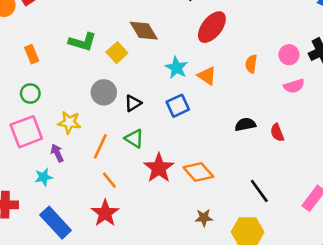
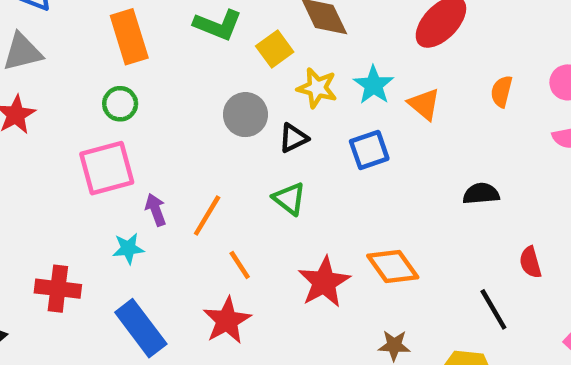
orange rectangle: (32, 54) -> (129, 37), size x1.6
yellow star: (69, 122) -> (317, 88), moved
red semicircle: (277, 133) -> (530, 262), moved
orange line: (100, 146) -> (207, 216), moved
red star: (159, 168) -> (324, 282), moved

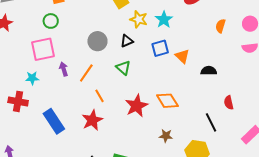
orange triangle: (424, 104) -> (182, 56), moved
gray circle: (245, 115) -> (97, 41), moved
cyan star: (128, 248) -> (32, 78), moved

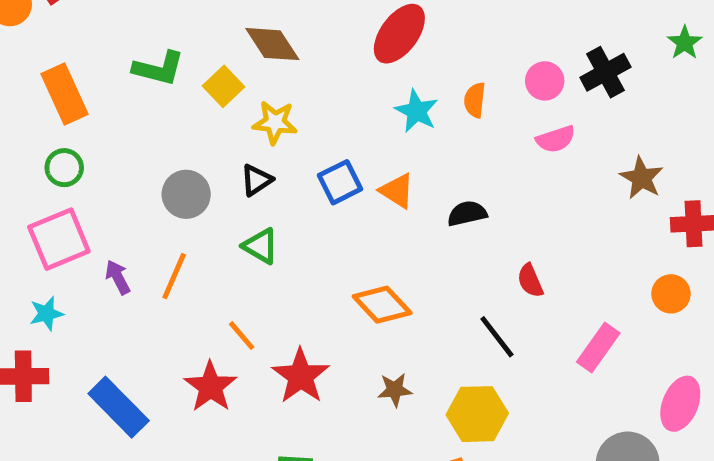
cyan star: (164, 20) -> (417, 111), moved
orange line: (99, 96) -> (242, 336), moved
red star: (137, 106) -> (301, 376), moved

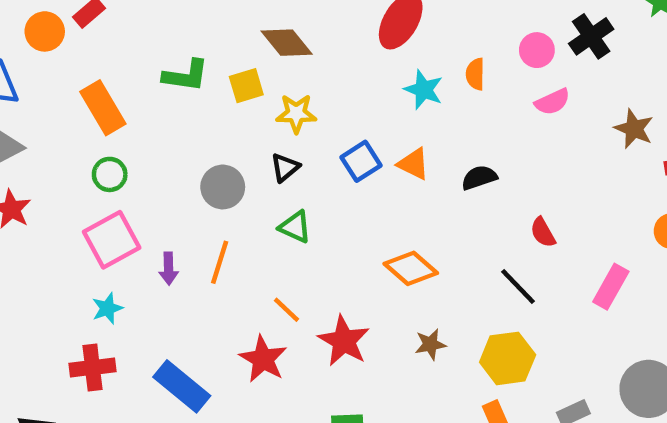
yellow square: (224, 86) -> (246, 86), turned 33
purple arrow: (118, 277) -> (169, 269), turned -148

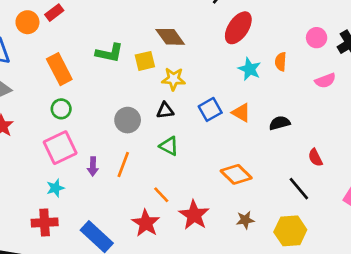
pink circle: (537, 50) -> (317, 38), moved
black triangle: (285, 167) -> (165, 111), turned 30

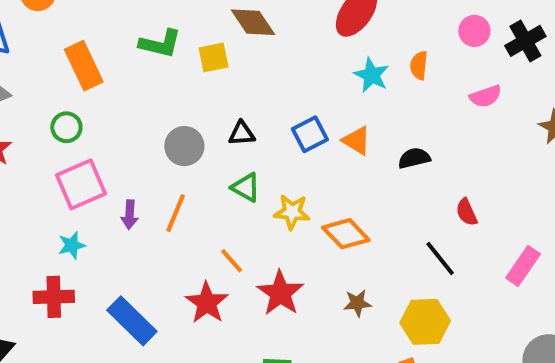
yellow star: (174, 79) -> (292, 212), moved
green circle: (61, 109) -> (66, 127), moved

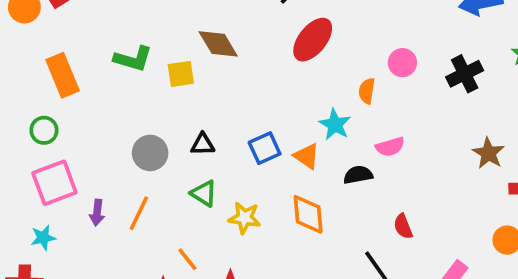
pink circle: (474, 31) -> (402, 63), moved
cyan star: (372, 75) -> (335, 124), moved
pink semicircle: (486, 96) -> (390, 147), moved
orange diamond: (346, 234) -> (308, 214), moved, turned 36

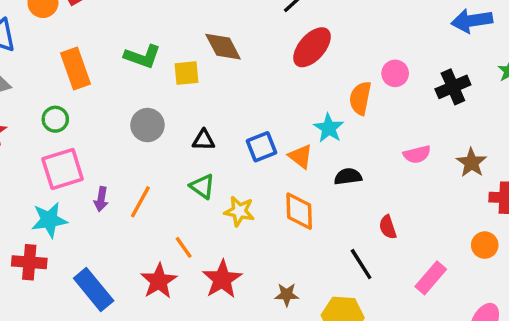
orange semicircle: (367, 91) -> (360, 98), size x1.4
pink semicircle: (390, 147) -> (417, 154), moved
gray circle: (150, 153) -> (147, 125), moved
cyan star: (43, 238) -> (49, 220), size x1.5

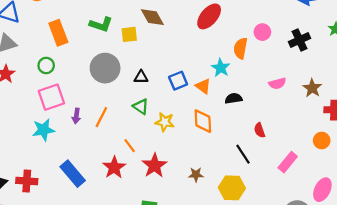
gray circle: (147, 125) -> (105, 68), size x1.4
red cross: (29, 262) -> (27, 181), moved

